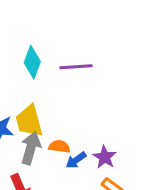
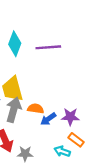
purple star: (105, 157) -> (70, 117), turned -30

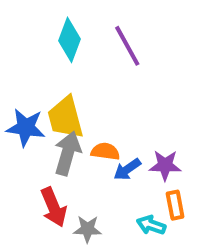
purple line: (48, 47) -> (127, 46), turned 65
orange rectangle: (76, 140) -> (175, 205), turned 42

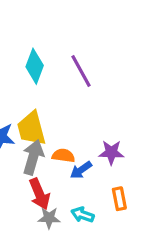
purple star: (165, 165) -> (111, 152), moved
red arrow: (54, 207) -> (39, 194), moved
cyan arrow: (151, 225) -> (83, 215), moved

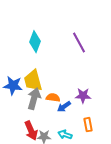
purple line: (81, 71) -> (79, 43), moved
red arrow: (39, 194) -> (31, 131), moved

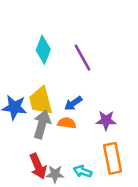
purple line: (79, 43) -> (82, 58), moved
blue arrow: (64, 107) -> (73, 103), moved
orange rectangle: (88, 125) -> (113, 158), size x1.6

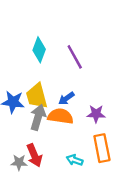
orange semicircle: (67, 123) -> (60, 116), size x1.5
gray star: (55, 174) -> (19, 162), moved

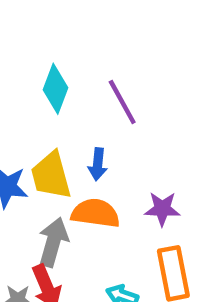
blue arrow: (66, 98) -> (98, 164), moved, turned -49
gray arrow: (38, 117) -> (53, 242), moved

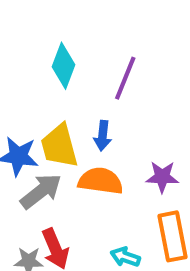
purple line: (122, 102) -> (125, 78), turned 51
gray arrow: (53, 242) -> (41, 191), moved, turned 36

